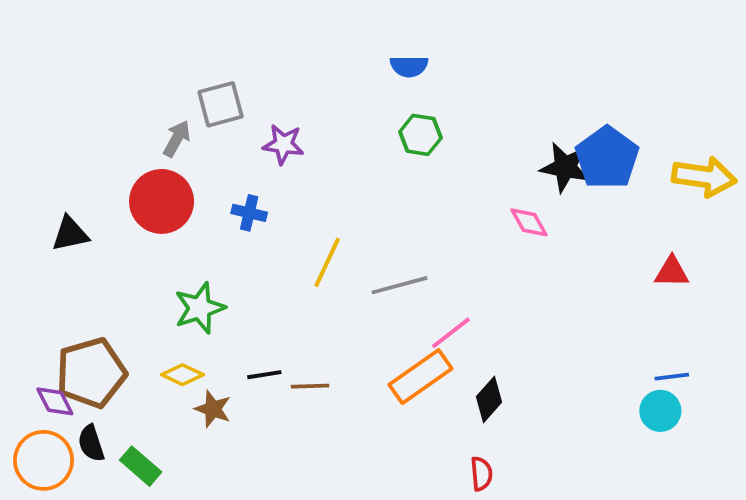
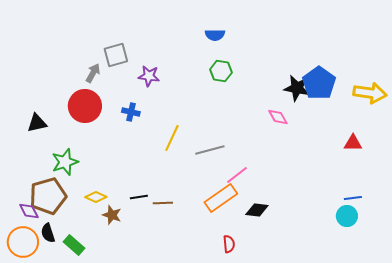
green star: (200, 308) -> (65, 162), moved
black diamond: (489, 399) -> (257, 210), turned 55
red semicircle: (481, 474) -> (229, 244), moved

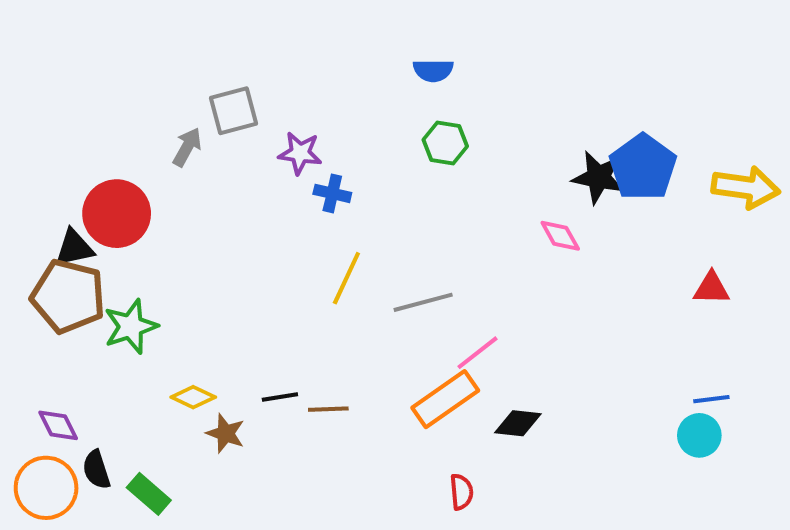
red circle: (85, 106) -> (117, 214), moved
blue cross: (131, 112) -> (332, 193), moved
brown pentagon: (48, 196) -> (68, 296), moved, turned 30

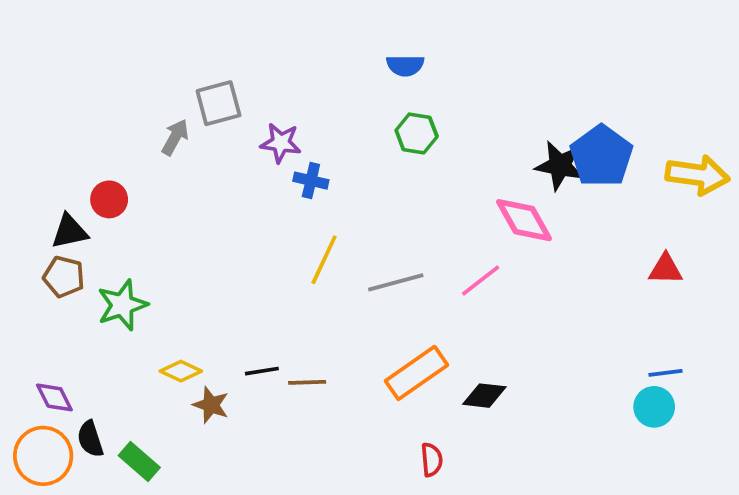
red circle: (117, 214) -> (109, 199), size x0.6
pink diamond: (560, 236) -> (524, 220), size x1.5
brown pentagon: (68, 296) -> (64, 277), size x0.6
pink line: (478, 353) -> (481, 281), moved

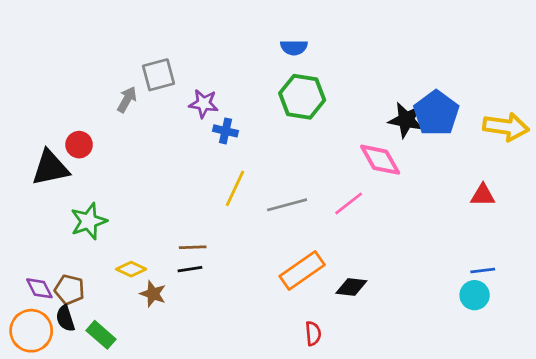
green hexagon: (417, 133) -> (302, 97), size x1.5
black triangle: (69, 231) -> (50, 168), size x1.4
brown pentagon: (64, 277) -> (69, 290), moved
brown line: (307, 382) -> (193, 247), moved

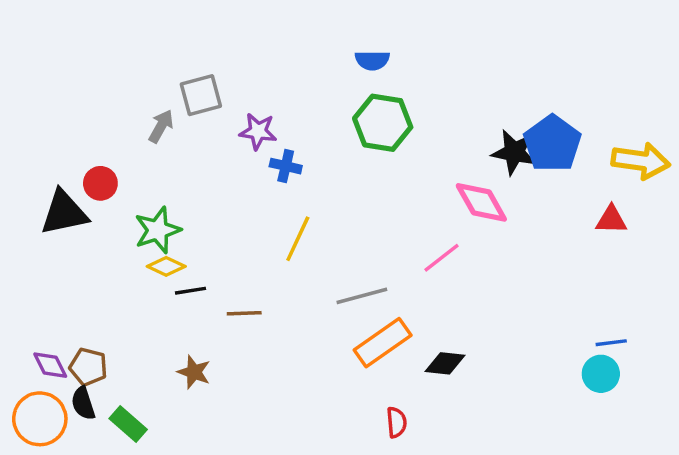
red triangle: (483, 195) -> (611, 220), moved
gray line: (287, 205) -> (362, 296), moved
green star: (89, 221) -> (158, 230), moved
yellow diamond: (131, 269) -> (166, 266), moved
black line: (190, 269) -> (190, 291), moved

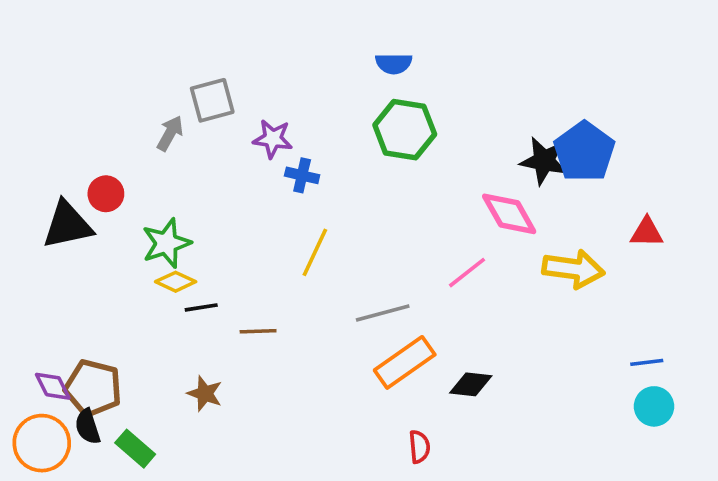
yellow arrow: (641, 161) -> (573, 269), moved
brown pentagon: (88, 367) -> (93, 388), size x1.4
cyan circle: (601, 374) -> (654, 406), moved

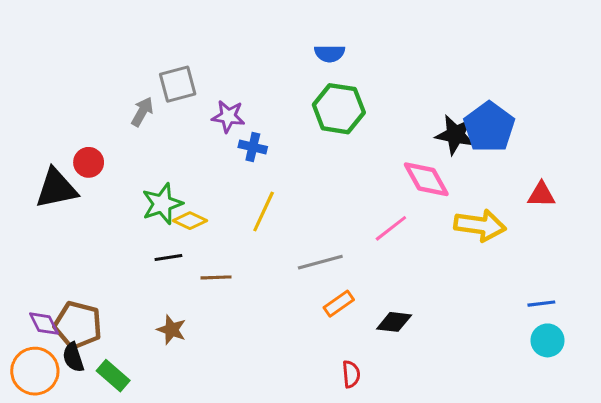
green star: (166, 243) -> (162, 204), moved
yellow diamond: (176, 282) -> (190, 221), moved
orange rectangle: (405, 362) -> (339, 304), size x0.6

